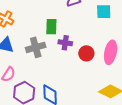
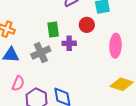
red circle: (86, 53) -> (87, 25), moved

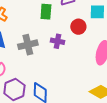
green rectangle: (53, 30) -> (46, 12), moved

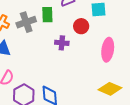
gray cross: (28, 45) -> (26, 22), moved

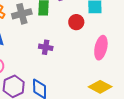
purple cross: (62, 43) -> (46, 47), moved

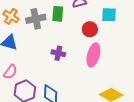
pink ellipse: (101, 48) -> (93, 55), moved

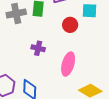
pink ellipse: (93, 55) -> (68, 64), moved

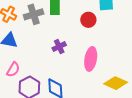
purple cross: (38, 48) -> (59, 47), turned -32

